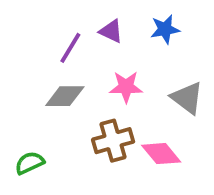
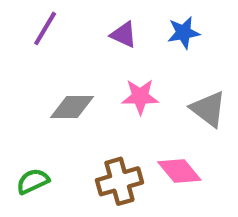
purple line: (70, 48) -> (45, 28), moved
brown cross: (113, 141) -> (119, 181), moved

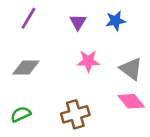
purple triangle: (124, 35) -> (78, 22), turned 36
gray diamond: (72, 107) -> (26, 68), moved
pink diamond: (179, 171) -> (131, 101), moved

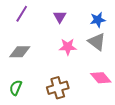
blue star: (116, 21) -> (98, 20), moved
gray triangle: (131, 69) -> (97, 42), moved
green semicircle: (21, 114) -> (16, 88), turned -42

